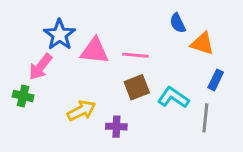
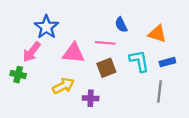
blue semicircle: (178, 23) -> (121, 25), moved
pink triangle: (95, 51) -> (74, 53), moved
blue rectangle: (216, 80) -> (167, 62), turned 49
cyan L-shape: (173, 97) -> (139, 61), moved, turned 45

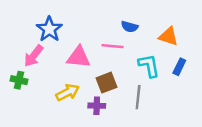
blue semicircle: (121, 25) -> (130, 27), turned -49
blue rectangle: (167, 62) -> (179, 67), turned -49
brown square: (106, 68) -> (106, 83), moved
gray line: (160, 91) -> (138, 97), moved

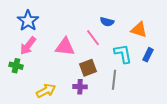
blue star: (49, 29) -> (28, 21), moved
pink line: (113, 46) -> (93, 38), turned 48
yellow arrow: (68, 92) -> (46, 91), moved

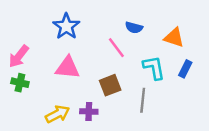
blue star: (28, 21) -> (66, 26), moved
pink arrow: (28, 46) -> (19, 56), moved
pink triangle: (65, 47) -> (68, 68), moved
purple cross: (80, 87) -> (89, 111), moved

